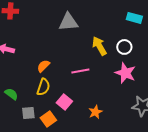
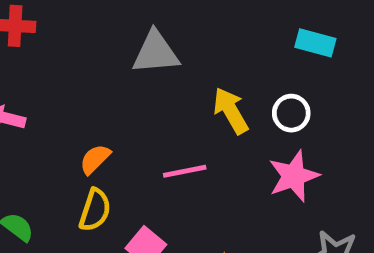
pink star: (125, 73) -> (294, 176), turned 30

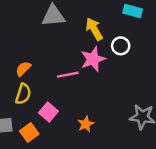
yellow arrow: (231, 111) -> (94, 29), moved
pink star: (294, 176) -> (93, 59), moved

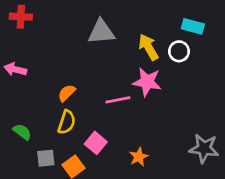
white circle: (121, 46) -> (179, 51), moved
pink star: (93, 59) -> (147, 82), turned 30

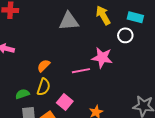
yellow arrow: (148, 47) -> (103, 15), moved
green semicircle: (22, 132) -> (22, 94), moved, turned -56

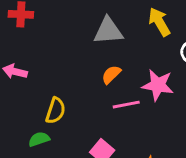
orange semicircle: (44, 66) -> (111, 75), moved
yellow semicircle: (44, 87) -> (56, 111), moved

